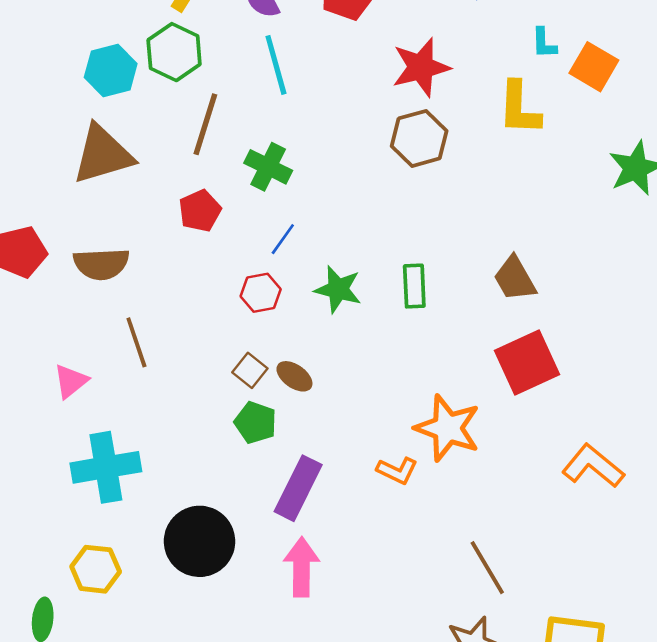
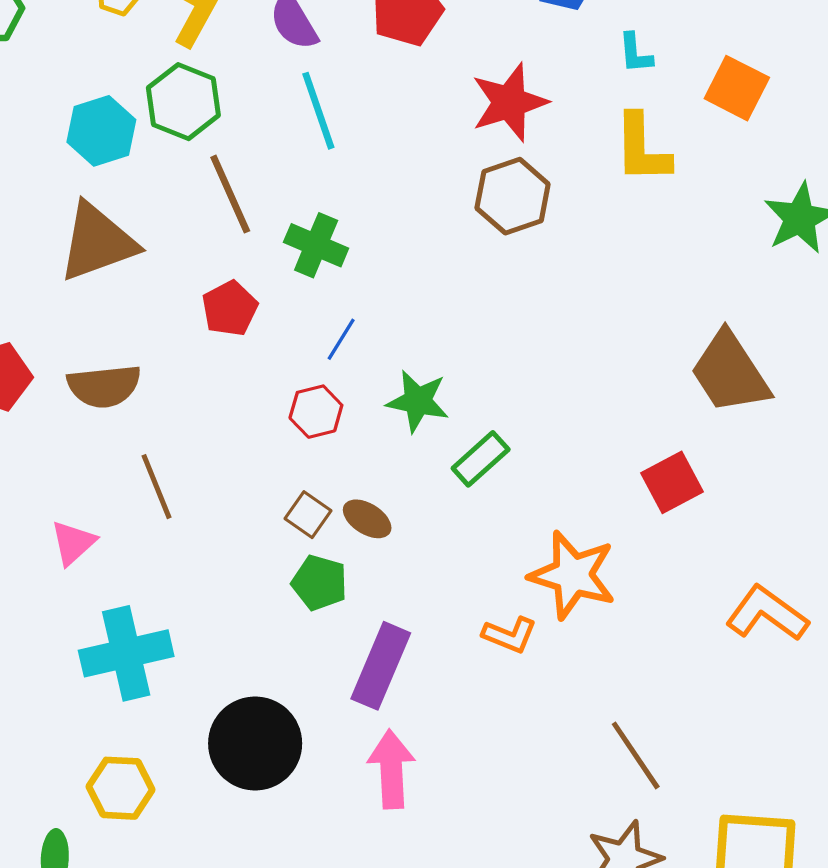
cyan L-shape: (544, 43) -> (635, 53), moved
brown line: (205, 124) -> (230, 194), turned -38
brown trapezoid: (515, 279) -> (730, 373), moved, size x1.4
green rectangle: (414, 286) -> (481, 459), moved, turned 54
red square: (527, 362) -> (672, 482), size x0.7

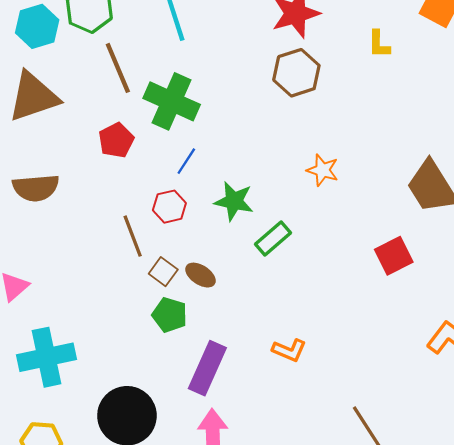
yellow L-shape: (642, 149) -> (379, 44), size x0.6
green cross: (316, 245) -> (172, 101), size x1.4
brown line: (157, 487) -> (133, 236), moved
orange star: (573, 575) -> (323, 170), moved, size x0.6

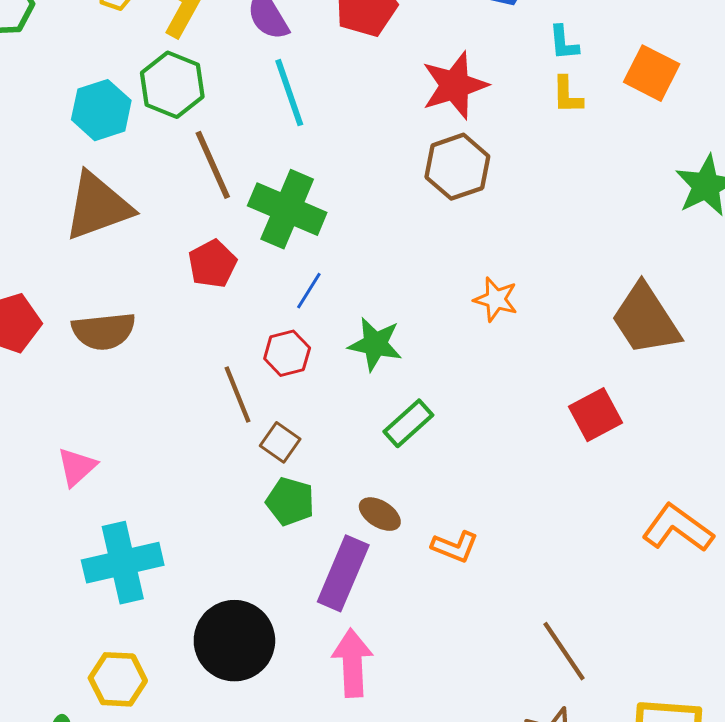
yellow L-shape: (379, 44) -> (567, 95), moved
green rectangle: (273, 238) -> (408, 423), moved
brown ellipse: (201, 275) -> (380, 514), moved

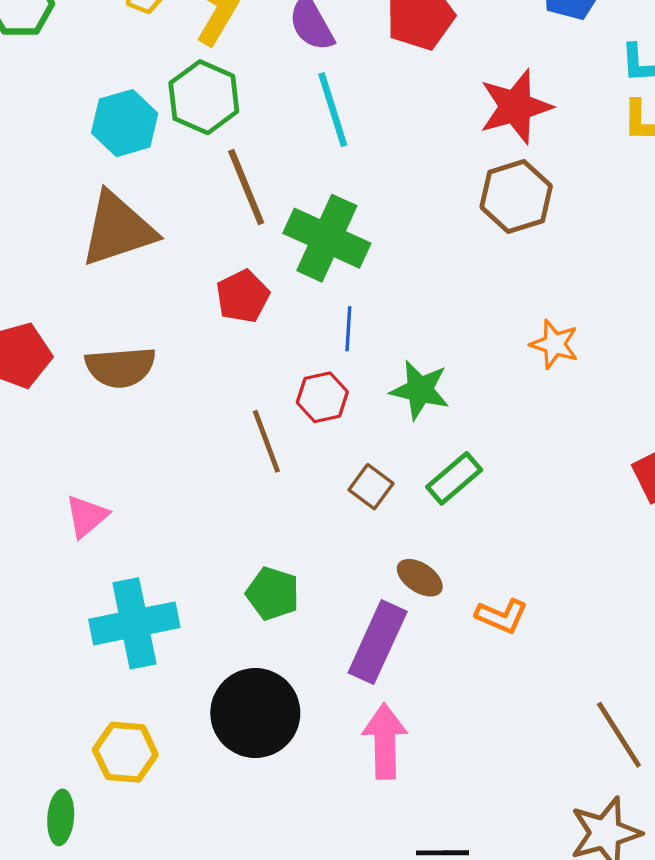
blue line: (309, 291) -> (348, 329), turned -30
brown square: (280, 442) -> (371, 487), moved
green pentagon: (290, 501) -> (273, 594), moved

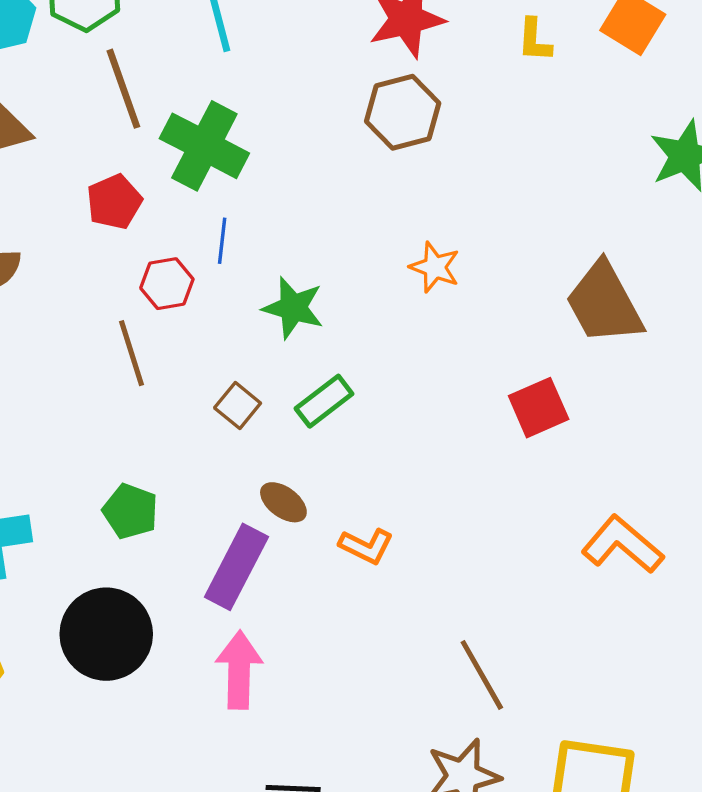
red hexagon: (322, 397) -> (167, 284), moved

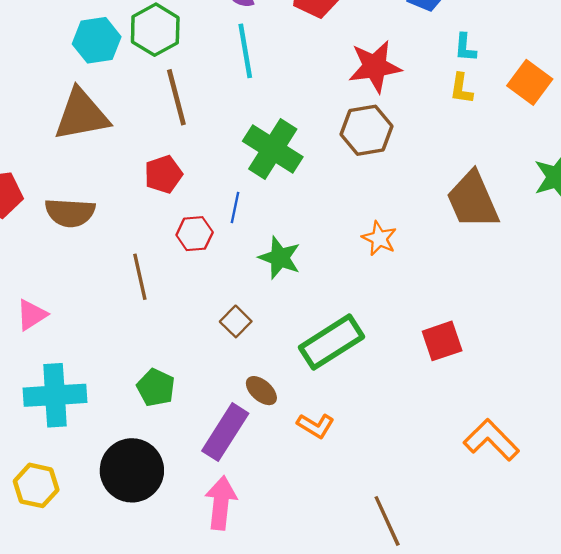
green cross: (204, 146) -> (273, 149), moved
brown trapezoid: (604, 303) -> (473, 200), moved
brown line: (131, 353) -> (140, 277), moved
green rectangle: (324, 401) -> (332, 342), moved, size x1.6

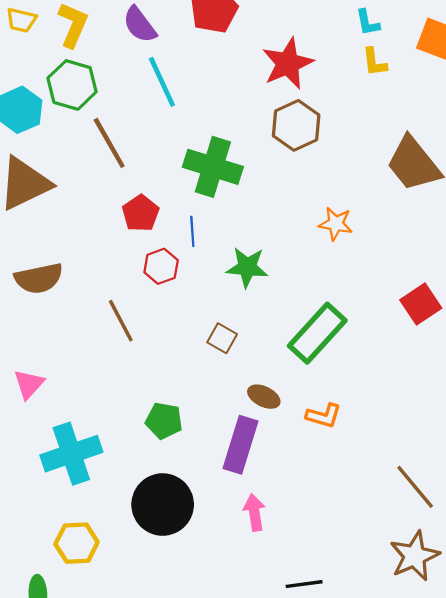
red pentagon: (163, 174) -> (141, 213), moved
pink arrow: (221, 503) -> (254, 512), size x0.7

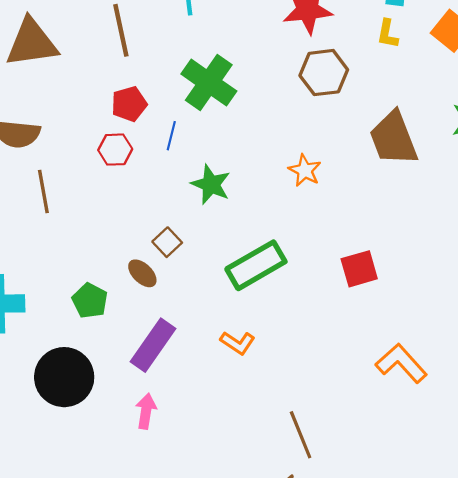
brown hexagon: (296, 125) -> (324, 73), moved
red hexagon: (161, 266) -> (115, 150), moved
brown line: (121, 321) -> (43, 191), moved
brown ellipse: (264, 397) -> (142, 273), moved

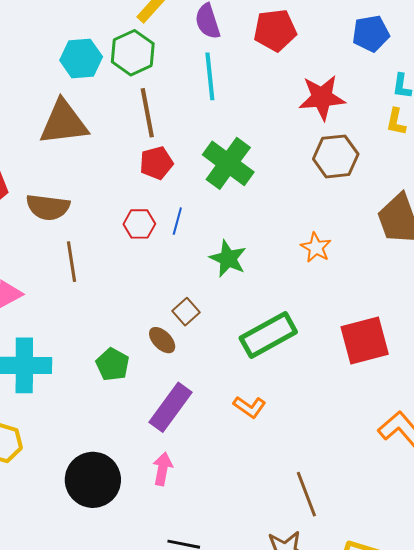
red pentagon: (129, 104) -> (156, 163), moved
blue line: (171, 136) -> (177, 221), moved
red square: (359, 269) -> (365, 340), size x1.4
black circle: (64, 377) -> (93, 480), moved

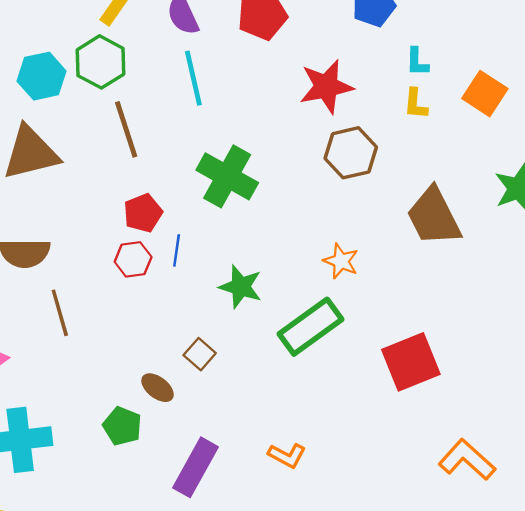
red pentagon: (156, 163) -> (143, 213), moved
green rectangle: (268, 335) -> (310, 327), moved
brown ellipse: (162, 340) -> (158, 388), moved

